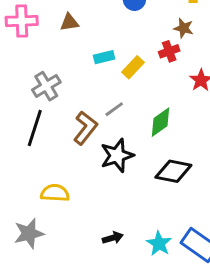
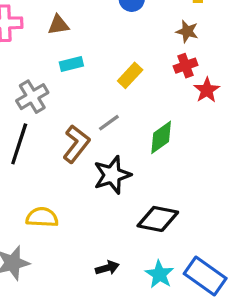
red cross: (169, 51) -> (186, 66), moved
cyan rectangle: (104, 57) -> (71, 64), moved
black diamond: (173, 171) -> (158, 219), moved

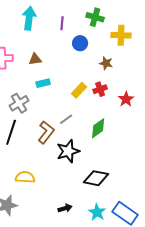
brown star: (187, 31) -> (106, 63), moved
red cross: (186, 66) -> (100, 89), moved

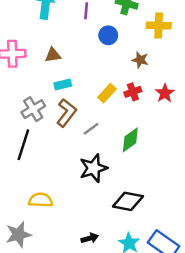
red star: (126, 99) -> (165, 93), moved
brown L-shape: (46, 132) -> (66, 113), moved

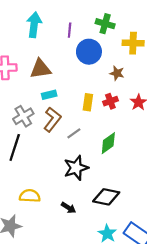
blue circle: (108, 35) -> (89, 52), size x1.5
brown triangle: (53, 55) -> (41, 69), size x1.5
yellow rectangle: (107, 93) -> (88, 102), turned -35
black arrow: (90, 238) -> (68, 208), moved, turned 48

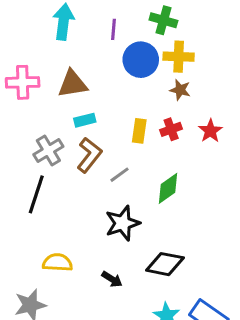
yellow cross: (133, 43) -> (179, 57), moved

